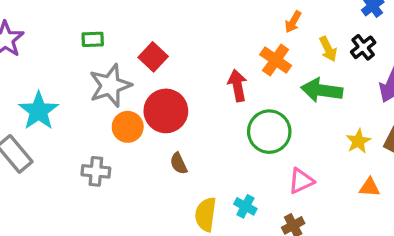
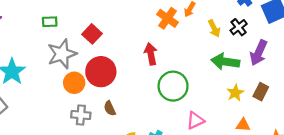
orange cross: (276, 60) -> (167, 18), moved
green arrow: (322, 90) -> (225, 62), moved
gray cross: (96, 171) -> (81, 115), moved

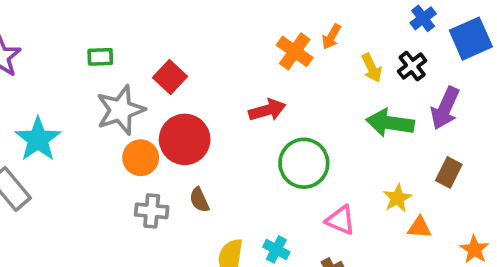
red arrow: (151, 54) -> (267, 110), turned 85
yellow star: (235, 93) -> (397, 198), moved
pink triangle: (195, 121) -> (341, 220), turned 48

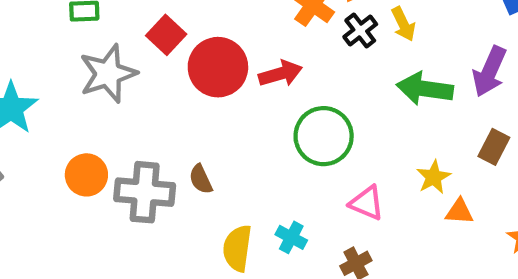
black cross: (412, 66) -> (360, 30), moved
red circle: (185, 139) -> (218, 67), moved
orange circle: (141, 158) -> (86, 175), moved
gray cross: (152, 211) -> (145, 192), size x1.5

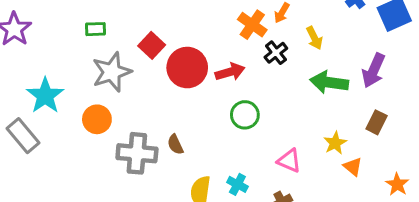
black cross: (360, 30) -> (276, 53), moved
green circle: (324, 136) -> (245, 115), moved, size x0.7
orange circle: (86, 175) -> (97, 119), moved
orange triangle: (459, 212) -> (353, 167), turned 36

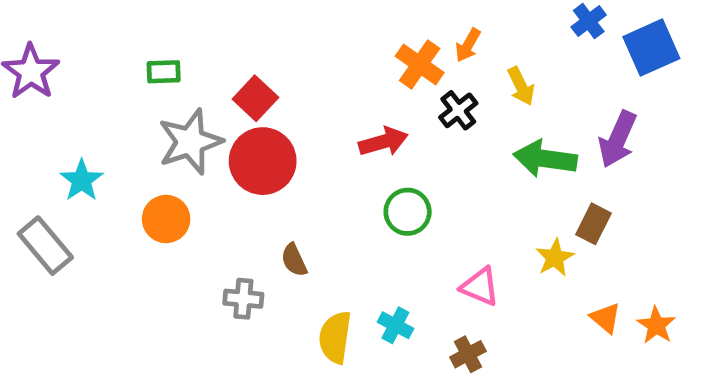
red circle: (187, 68) -> (263, 161), moved
cyan star: (45, 96) -> (82, 180), size x0.7
brown rectangle: (377, 122) -> (593, 224), moved
gray cross: (137, 153) -> (243, 299), moved, size x0.6
orange triangle: (353, 167) -> (606, 318), moved

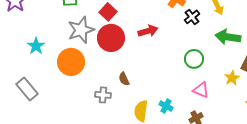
red arrow: (383, 142) -> (148, 31), moved
green circle: (408, 212) -> (194, 59), moved
orange circle: (166, 219) -> (71, 62), size x1.4
gray rectangle: (45, 246) -> (27, 89), moved

